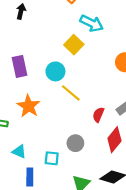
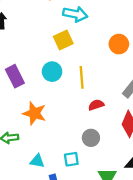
yellow square: (74, 45) -> (63, 40), turned 36
yellow line: (71, 93) -> (82, 77), moved, turned 60
red semicircle: (98, 115) -> (96, 105), moved, turned 64

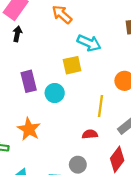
purple rectangle: (15, 76) -> (29, 81), moved
yellow line: (82, 77) -> (101, 106), moved

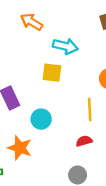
yellow square: (72, 65) -> (52, 73), turned 30
cyan circle: (55, 93) -> (41, 119), moved

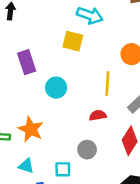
orange star: (20, 148) -> (31, 129), moved

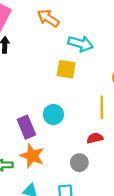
purple rectangle: (27, 62) -> (26, 127), moved
gray circle: (87, 150) -> (79, 163), moved

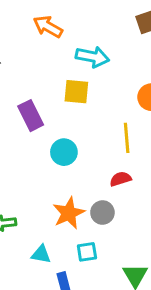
purple rectangle: (26, 127) -> (31, 116), moved
orange star: (32, 156) -> (69, 213), moved, turned 30

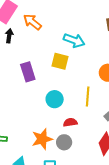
orange arrow: (48, 27) -> (32, 22), moved
cyan circle: (64, 152) -> (55, 99), moved
red semicircle: (120, 179) -> (70, 122), moved

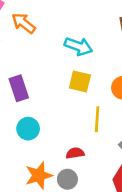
yellow square: (60, 61) -> (80, 81), moved
cyan circle: (55, 99) -> (28, 129), moved

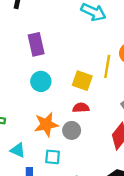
yellow square: (80, 81) -> (82, 81), moved
yellow line: (97, 119) -> (107, 66), moved

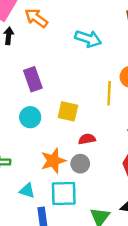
cyan circle: (41, 81) -> (30, 117), moved
yellow square: (82, 81) -> (68, 111), moved
cyan square: (53, 157) -> (64, 193), size x1.6

